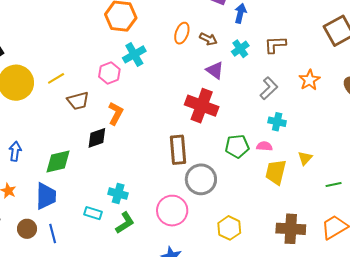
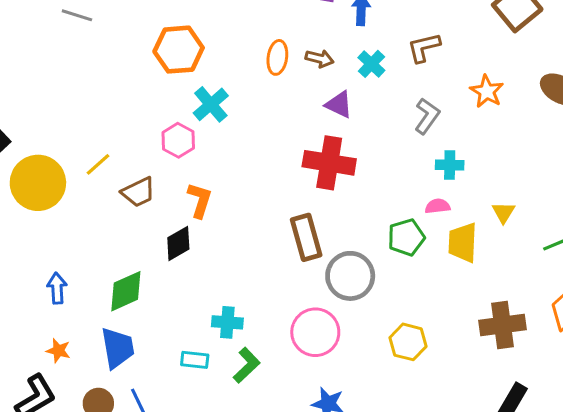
green pentagon: (237, 146) -> (406, 237), moved

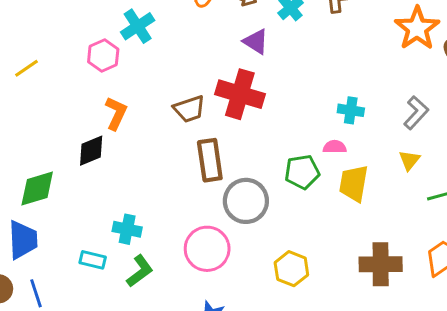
orange star: (487, 91) -> (417, 28), moved, size x1.4
gray L-shape: (427, 116) -> (416, 113), moved
brown trapezoid: (138, 192) -> (189, 109), moved
yellow triangle: (503, 212) -> (409, 160), moved

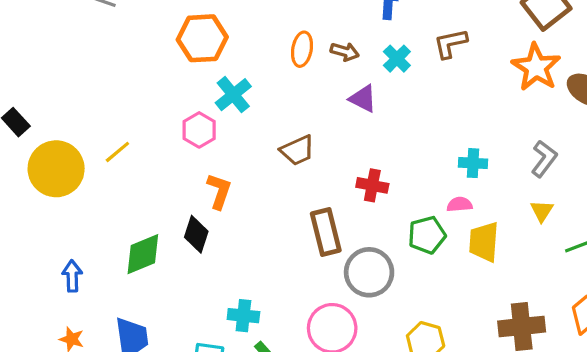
red cross: (240, 94) -> (372, 185), moved, size x0.6
brown trapezoid: (189, 109) -> (297, 150), moved
black diamond: (91, 151) -> (196, 234), turned -44
green diamond: (37, 189) -> (143, 254), moved

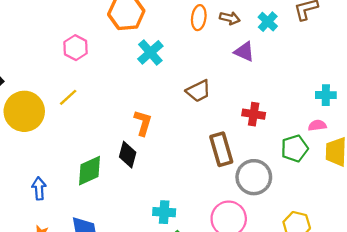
pink hexagon: (199, 130) -> (76, 48), moved

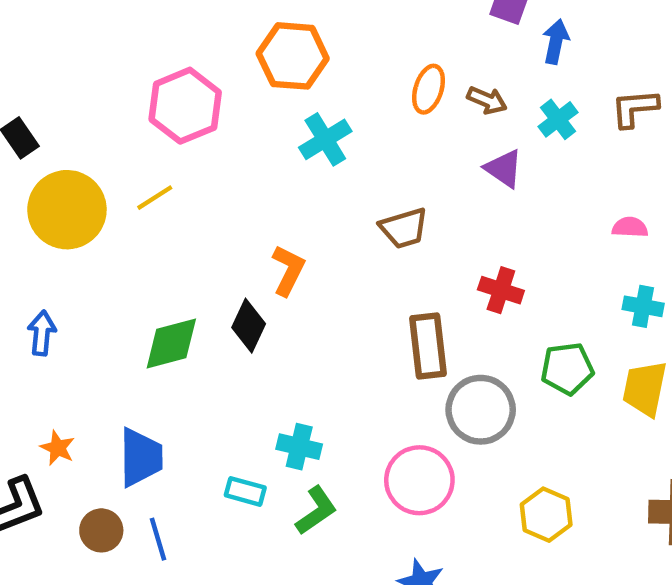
pink hexagon: (76, 48) -> (185, 106), size x1.5
cyan cross: (326, 95) -> (643, 306), moved
pink semicircle: (317, 125) -> (630, 227), moved
blue arrow: (39, 188) -> (42, 333), moved

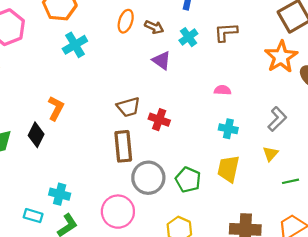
brown trapezoid: (404, 228) -> (128, 107), moved
green pentagon: (567, 369) -> (188, 180), moved, turned 30

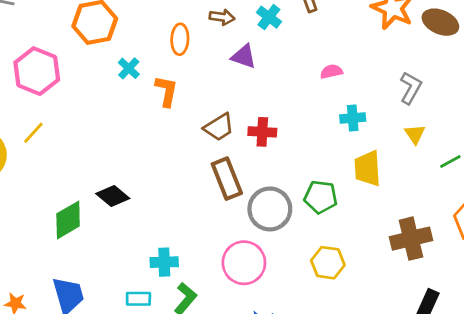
orange ellipse: (126, 21) -> (180, 39), moved
cyan cross: (75, 45) -> (129, 68), size x0.7
orange L-shape: (56, 108) -> (166, 91), moved
black diamond: (36, 135) -> (113, 196), turned -60

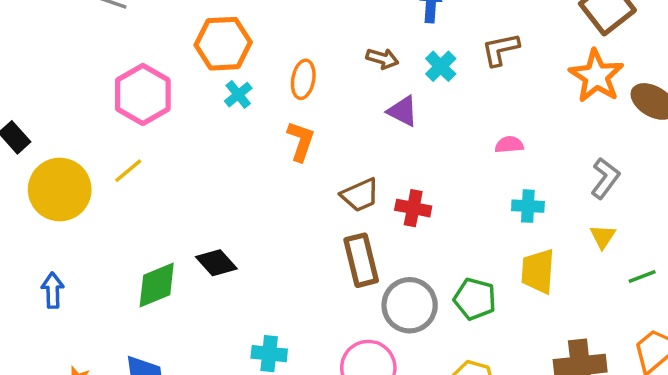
orange ellipse: (180, 39) -> (303, 79), moved
cyan cross: (129, 68) -> (238, 95), moved

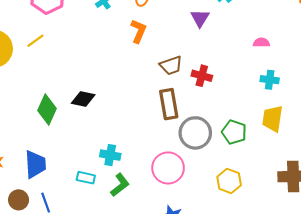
purple triangle: (403, 111) -> (200, 18), turned 30
black diamond: (216, 263) -> (83, 99), turned -40
green diamond: (157, 285) -> (47, 109), turned -48

